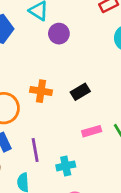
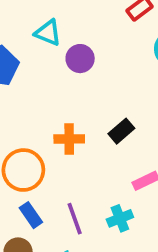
cyan cross: (66, 166) -> (120, 218), moved

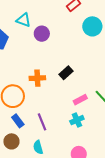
cyan cross: (120, 218) -> (77, 120), moved

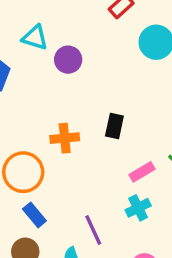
black rectangle: (66, 73) -> (114, 126), turned -32
purple line: (42, 122) -> (93, 230), moved

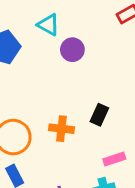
orange cross: (65, 138) -> (61, 129), moved

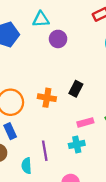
cyan triangle: (48, 25) -> (41, 19), turned -36

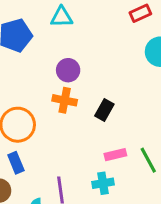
purple circle: (58, 39) -> (68, 70), moved
orange cross: (47, 98) -> (65, 100), moved

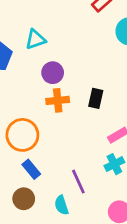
cyan triangle: (62, 17) -> (35, 39), moved

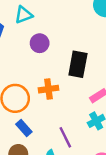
black rectangle: (96, 98) -> (78, 64), size x1.5
orange cross: (58, 100) -> (49, 89), moved

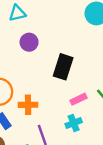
orange cross: (49, 89) -> (28, 105), moved

